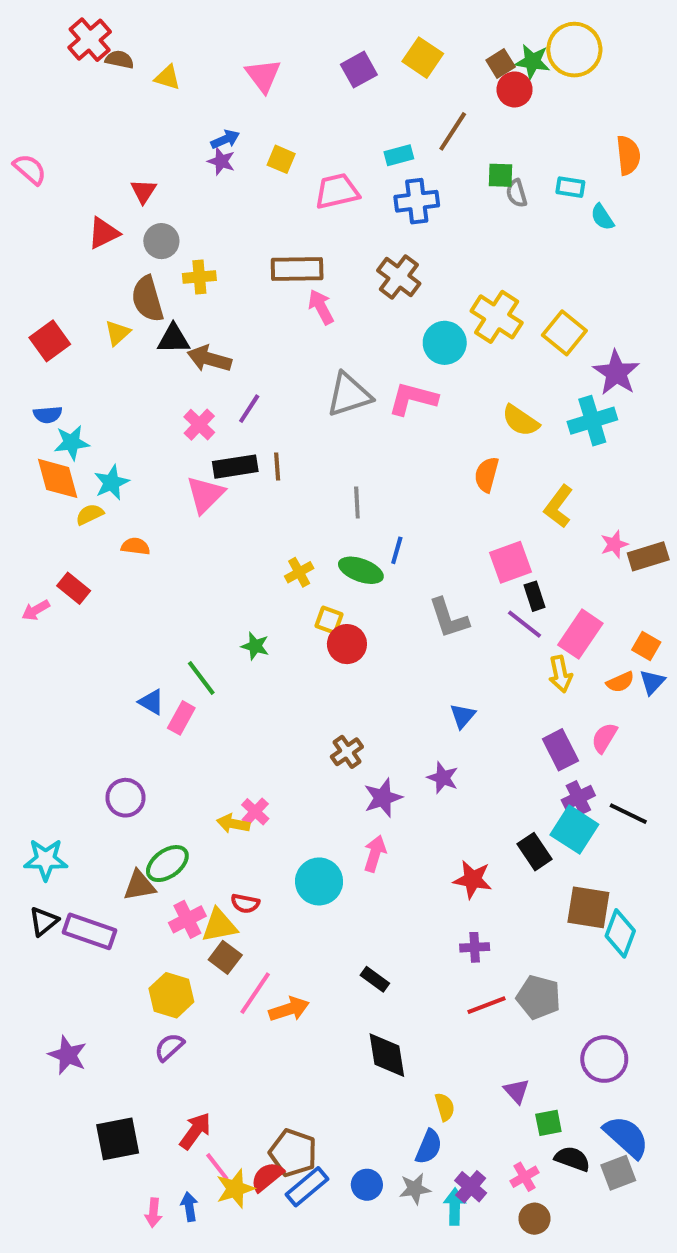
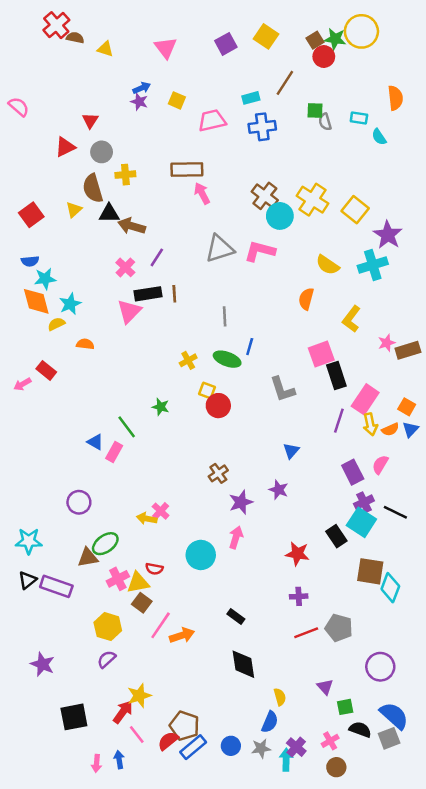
brown cross: (399, 277) -> (265, 196), moved
black rectangle: (534, 596) -> (336, 375), size x1.5
purple line: (524, 624) -> (339, 421), moved, turned 70
yellow arrow: (560, 674) -> (370, 424), moved
yellow star: (235, 1189) -> (139, 696), moved

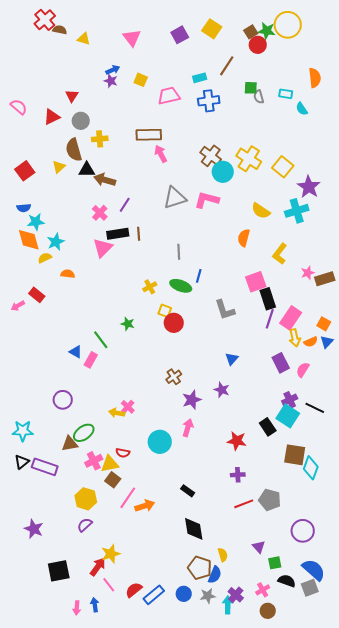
pink semicircle: (19, 107) -> (19, 107), moved
purple line: (339, 421) -> (270, 319), moved
purple rectangle: (353, 472) -> (281, 363), moved
brown pentagon: (184, 726) -> (200, 568), moved

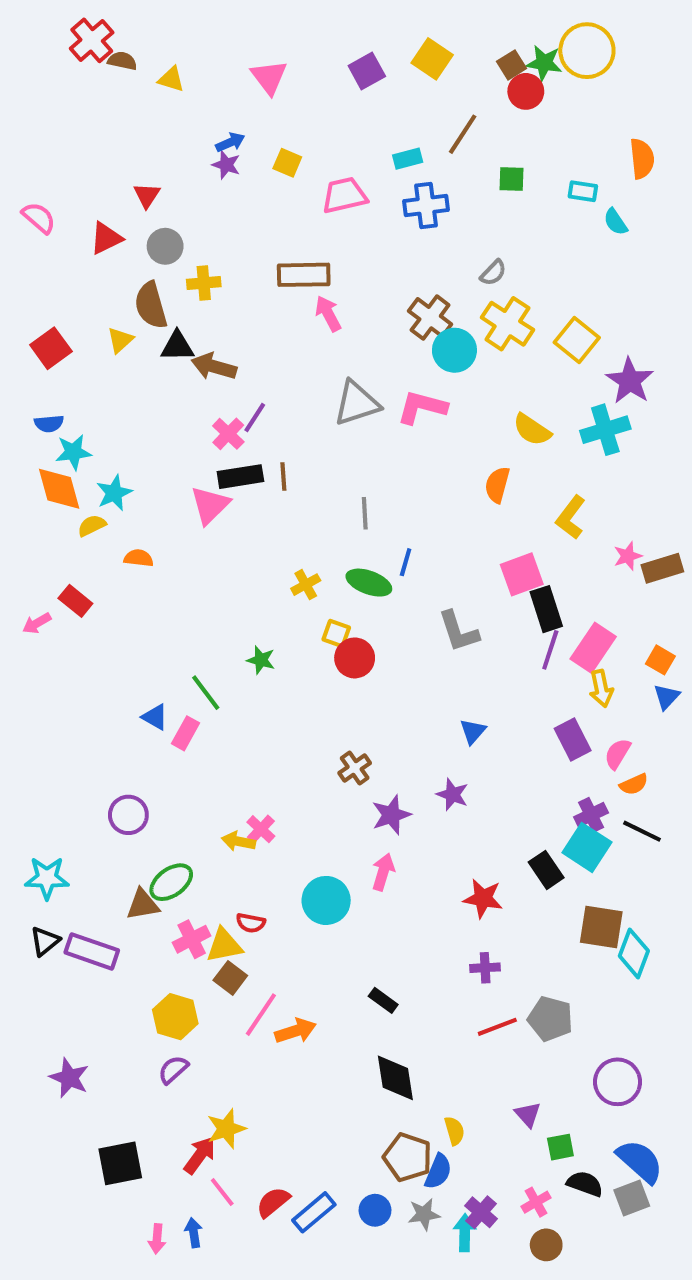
gray semicircle: (259, 97) -> (493, 273), moved, turned -120
pink cross: (100, 213) -> (228, 434), moved
orange semicircle: (311, 342) -> (634, 784), moved

